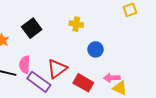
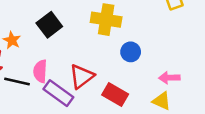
yellow cross: (76, 24) -> (106, 20), size x1.6
pink arrow: (112, 78) -> (169, 78), moved

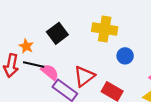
pink semicircle: (40, 71) -> (50, 72), turned 126
black line: (17, 82) -> (34, 64), moved

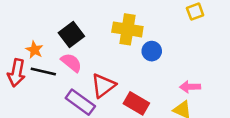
blue circle: (125, 56) -> (152, 51), moved
pink semicircle: (50, 72) -> (71, 63), moved

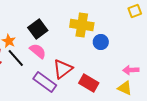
black line: (43, 71) -> (16, 58), turned 36

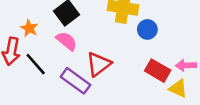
black line: (16, 58) -> (36, 64), moved
red rectangle: (89, 83) -> (158, 71), moved

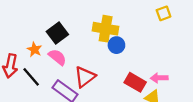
orange star: (29, 28) -> (34, 49), moved
blue circle: (147, 29) -> (116, 45), moved

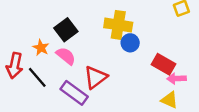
red rectangle: (135, 82) -> (163, 64), moved

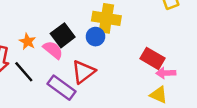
black square: (66, 30) -> (63, 35), moved
blue circle: (130, 43) -> (95, 37), moved

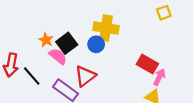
orange star: (27, 41) -> (46, 40), moved
pink arrow: (166, 73) -> (159, 77), turned 119

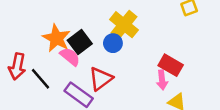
yellow cross: (106, 28) -> (124, 25), turned 30
orange star: (46, 40) -> (56, 38), size x1.6
pink arrow: (159, 77) -> (162, 80), moved, turned 147

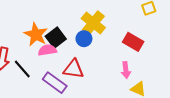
pink semicircle: (70, 57) -> (47, 50), turned -48
red rectangle: (171, 65) -> (133, 42), moved
red triangle: (101, 79) -> (73, 69), turned 45

